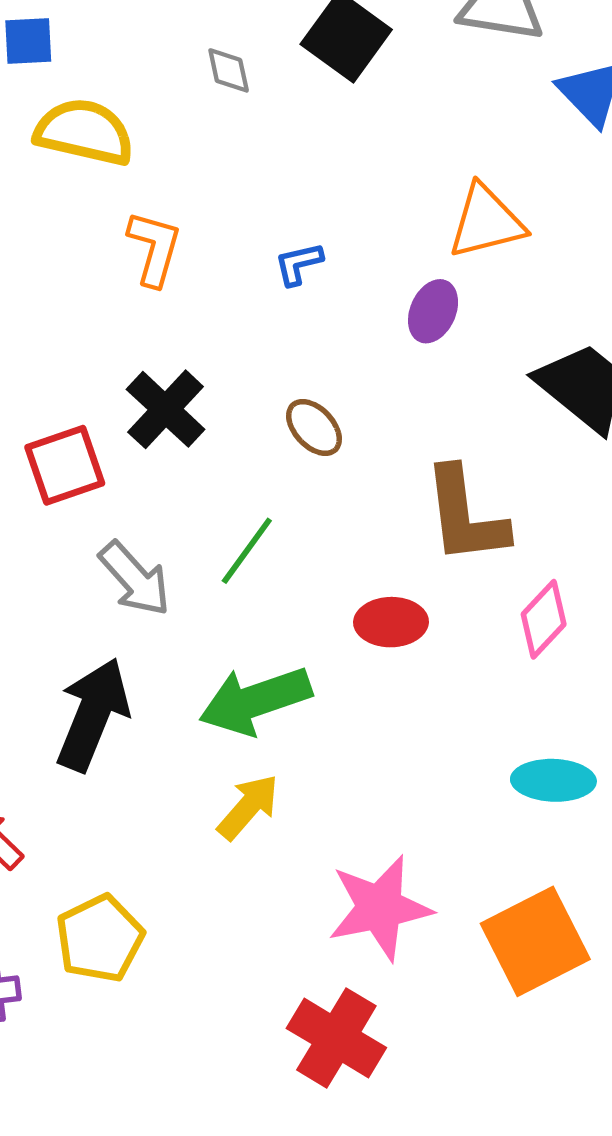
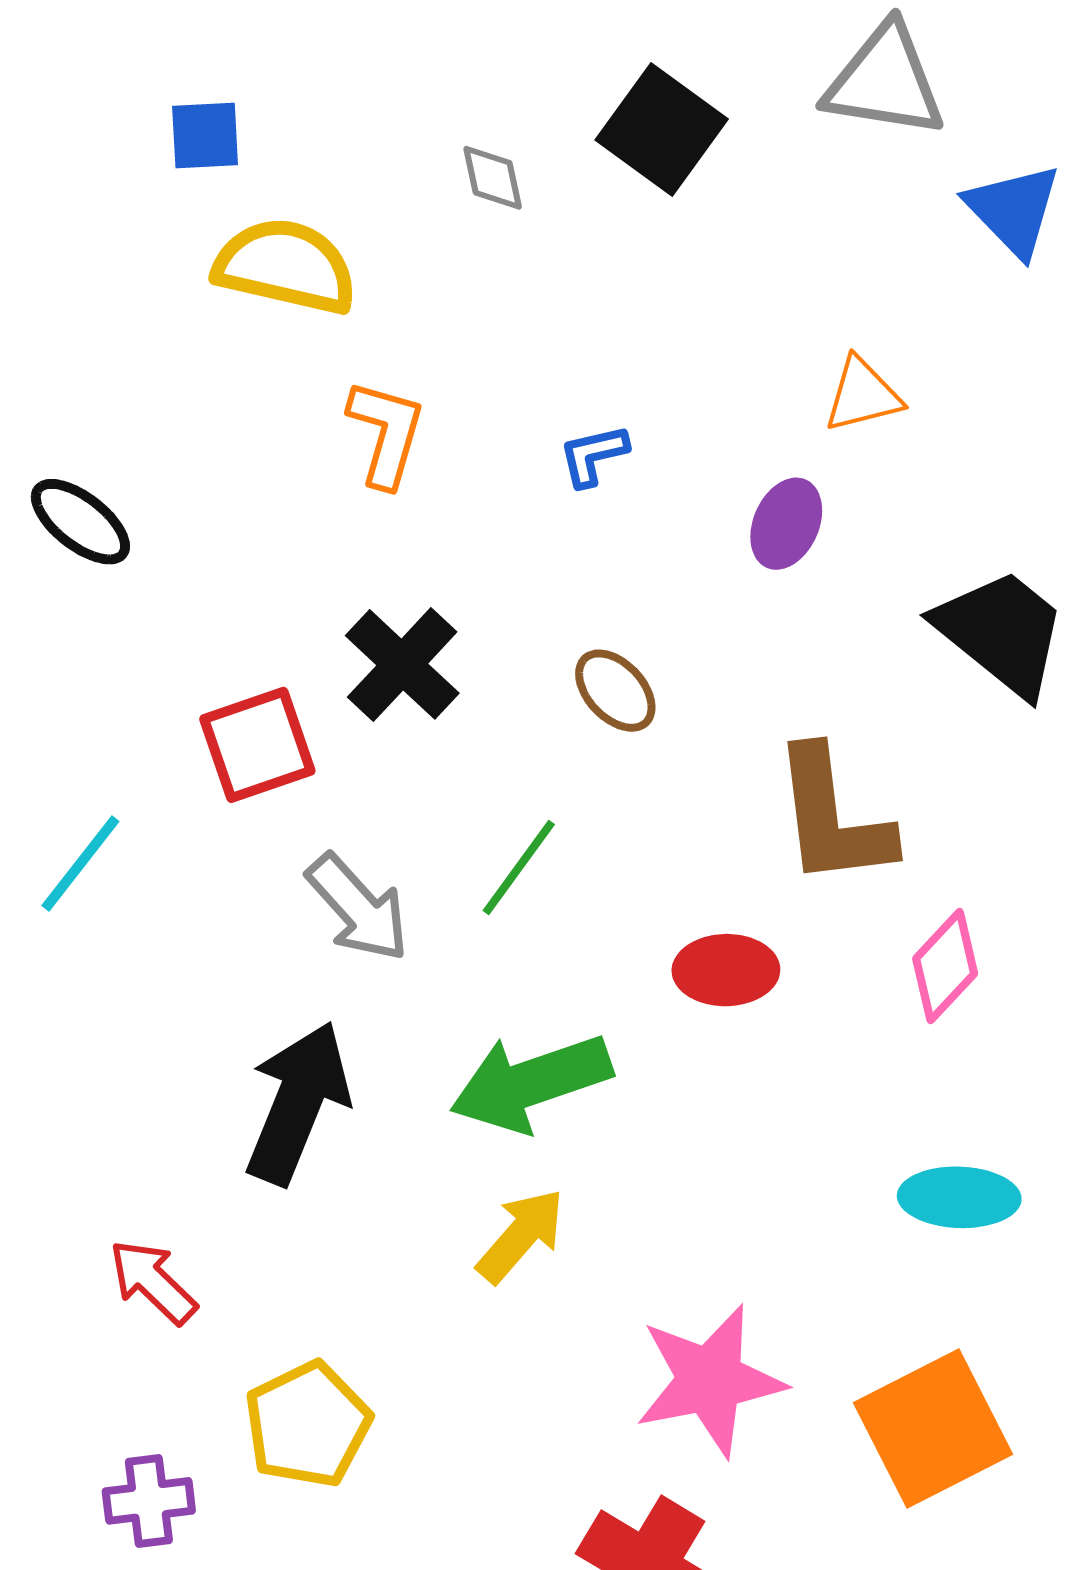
orange triangle: (486, 222) -> (863, 395), size x0.7

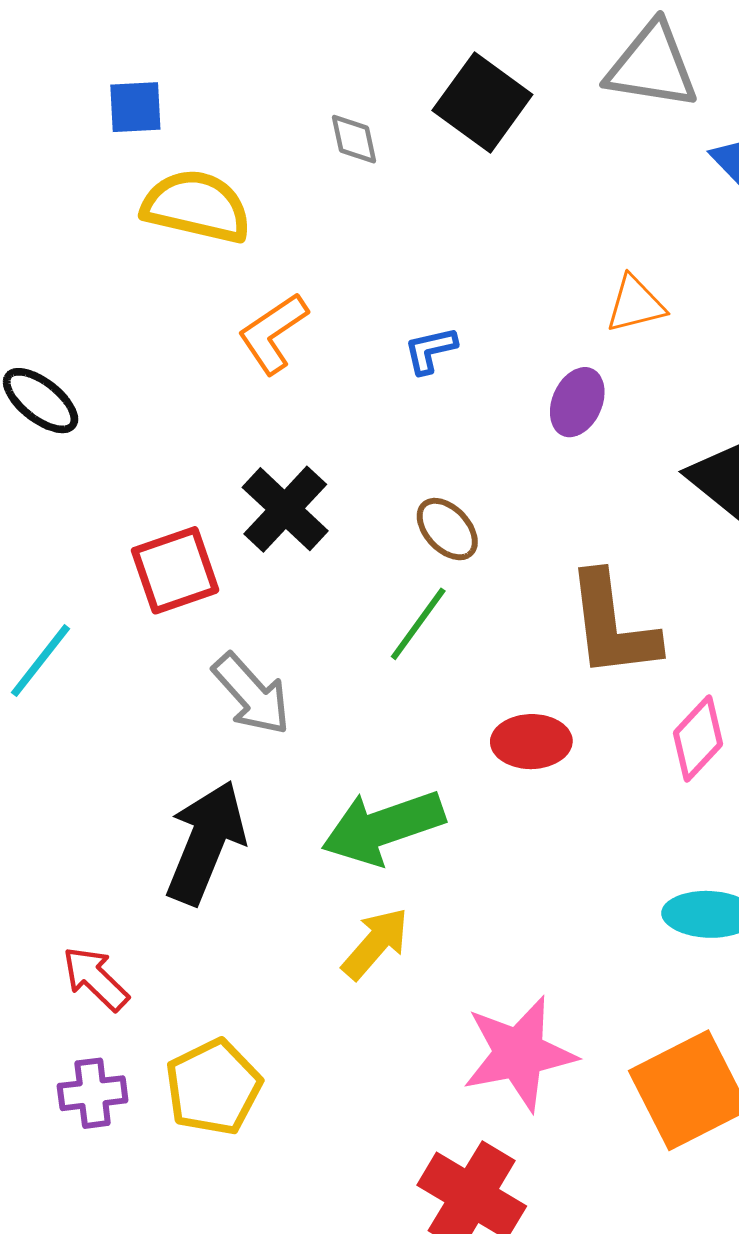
orange L-shape: (386, 433) -> (273, 333), turned -140
green line: (519, 868) -> (418, 624), moved
purple cross: (149, 1501) -> (93, 1093), moved

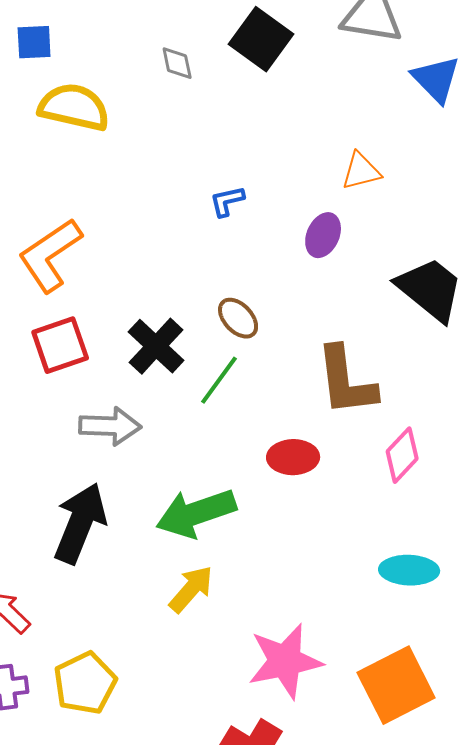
orange L-shape: (273, 333) -> (50, 255), moved, size x1.4
black cross: (285, 509) -> (156, 346), moved
gray arrow: (252, 694) -> (110, 426), turned -46

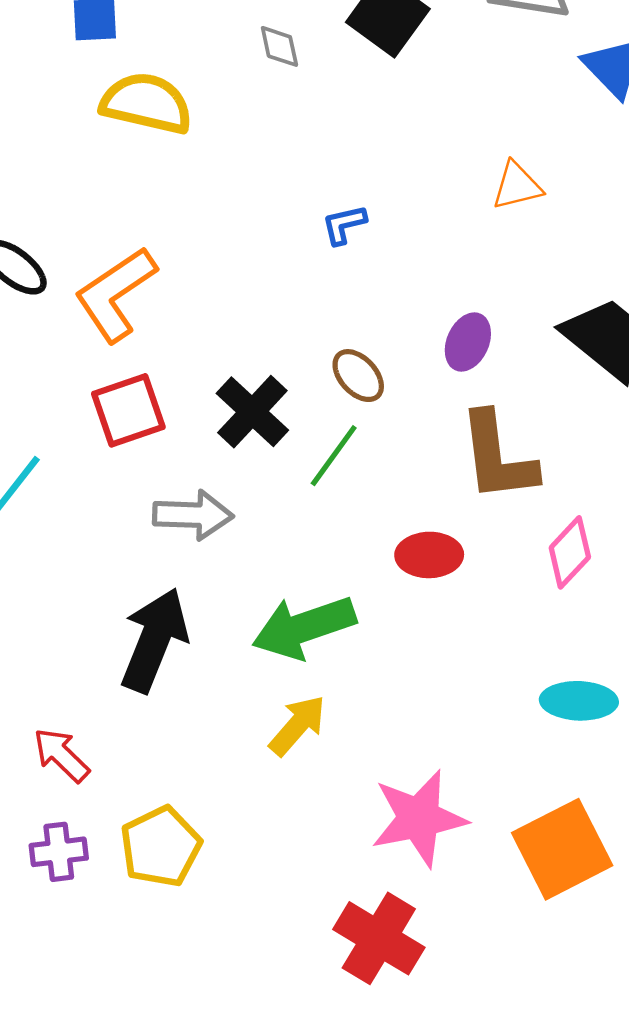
purple ellipse: (323, 235) -> (468, 342), moved

